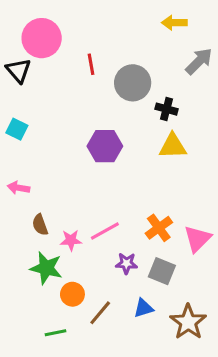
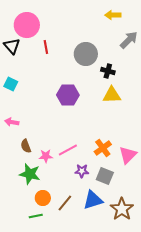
red line: (91, 64) -> (46, 47), moved
orange circle: (72, 294) -> (43, 198), moved
blue triangle: (143, 308) -> (93, 200), size x1.5

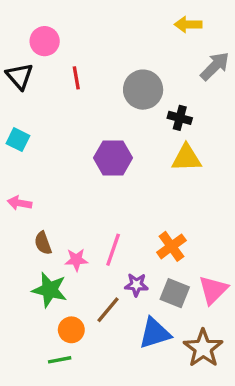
pink circle: (27, 25) -> (45, 41), size x0.7
pink line: (68, 150) -> (113, 250), turned -42
pink triangle: (128, 155) -> (213, 290), moved
brown line: (65, 203) -> (108, 310), moved

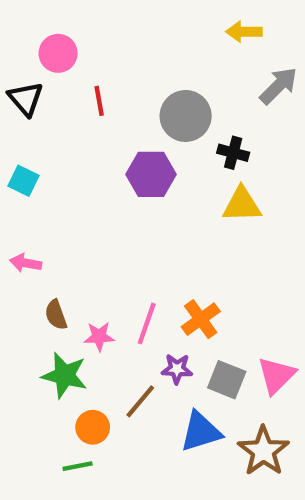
purple hexagon: (113, 158) -> (151, 174), moved
orange cross: (171, 246) -> (201, 319), moved

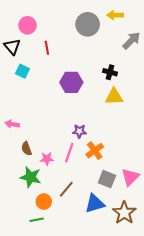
gray circle: (186, 116) -> (88, 24), moved
cyan square: (23, 181) -> (22, 71), moved
purple star: (177, 369) -> (79, 131), moved

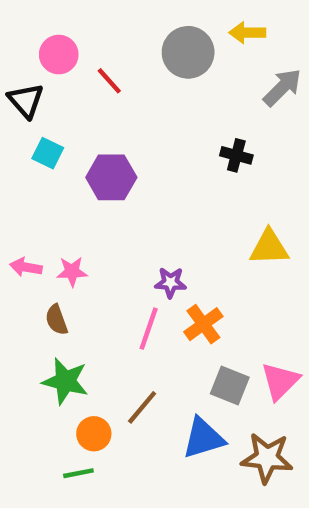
red line: (47, 48) -> (109, 81), moved, turned -32
purple hexagon: (71, 82) -> (111, 177), moved
yellow triangle: (114, 97) -> (269, 247), moved
pink star: (47, 159) -> (72, 272), moved
brown star: (124, 213) -> (267, 458), turned -30

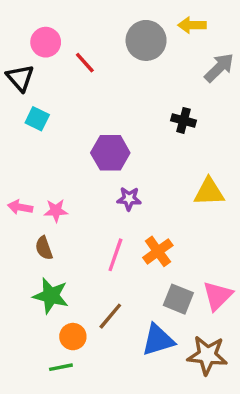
purple hexagon: (111, 177) -> (110, 153), moved
purple star: (171, 282) -> (129, 199), moved

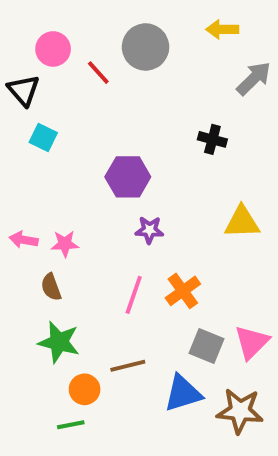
gray circle: (146, 40) -> (146, 47), moved
brown line: (110, 316) -> (128, 366), turned 36

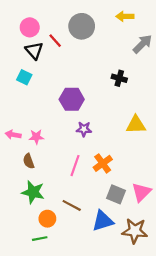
black triangle: (24, 90) -> (34, 51), moved
brown line: (128, 366) -> (72, 205), turned 42

